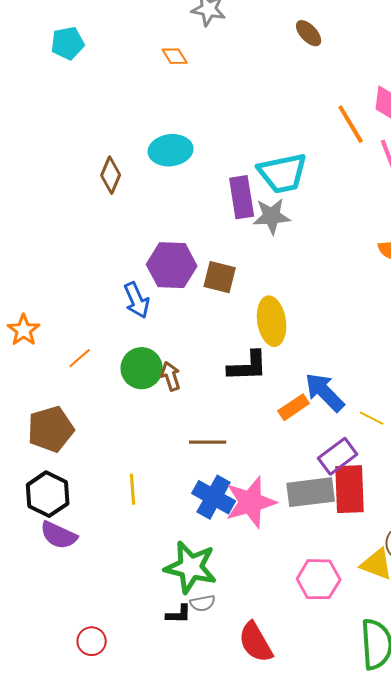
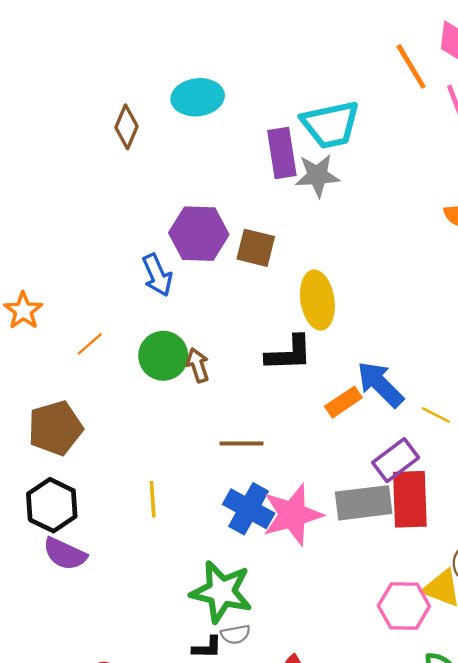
pink hexagon: (319, 579) -> (404, 606), moved

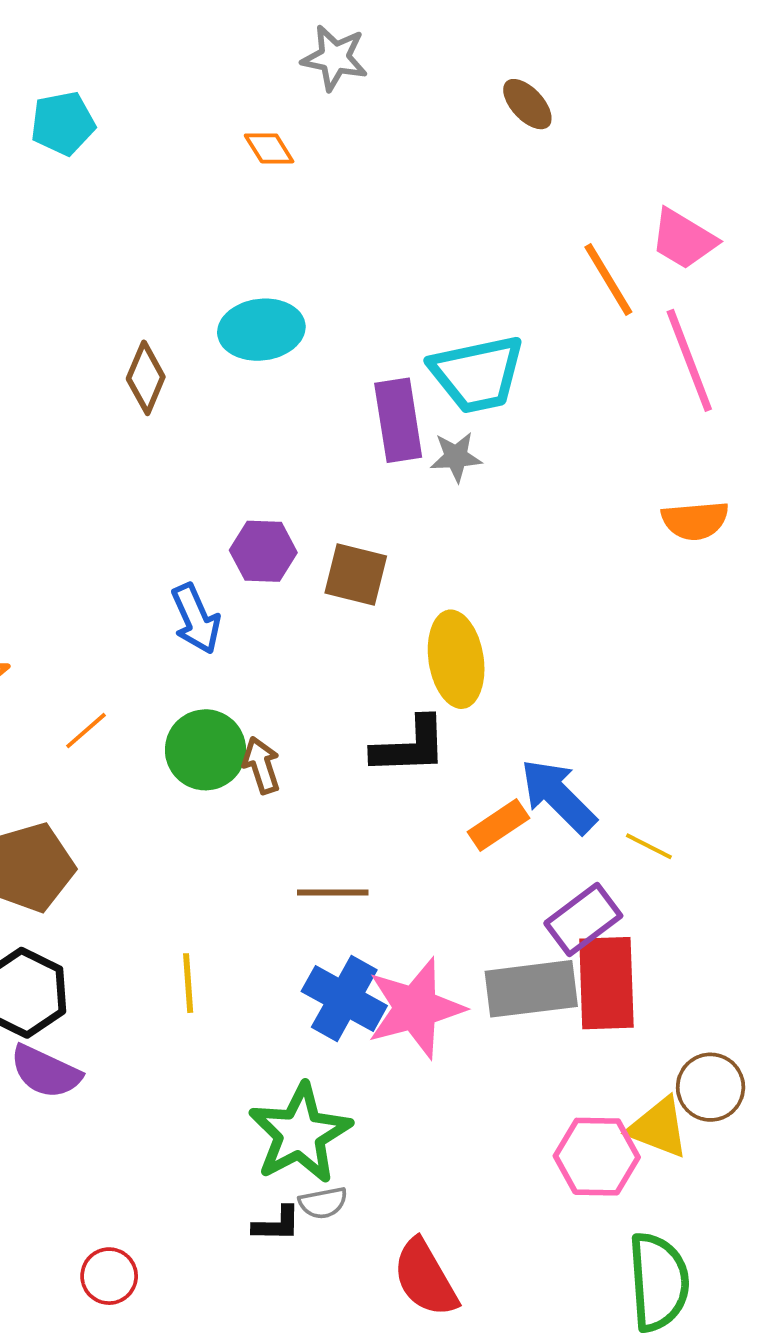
gray star: (317, 176) -> (456, 457), size x0.7
purple hexagon: (199, 234) -> (263, 551), size x0.7
green star: (221, 592) -> (300, 1133), turned 30

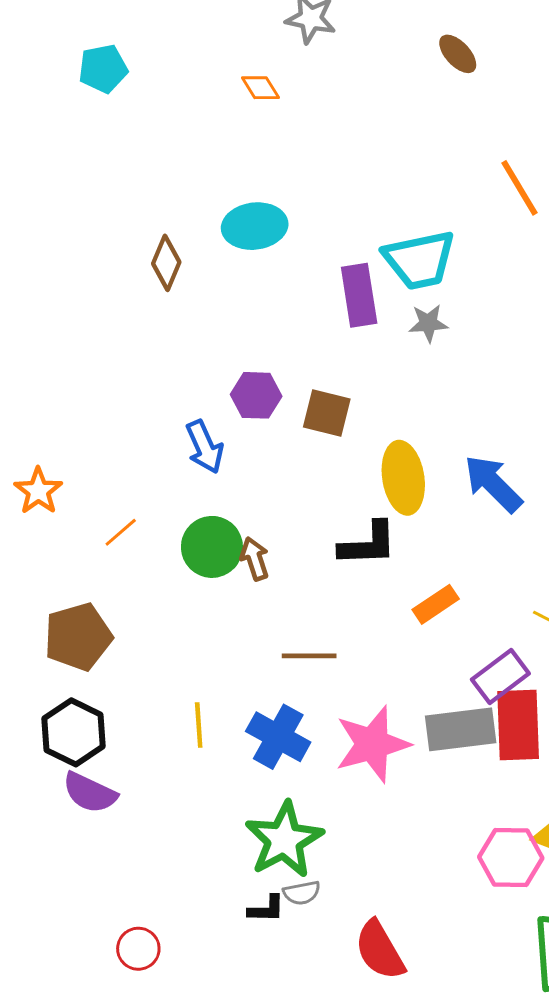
gray star: (456, 457) -> (428, 323), moved
blue arrow: (558, 796) -> (493, 484), moved
blue cross: (344, 998) -> (278, 737), moved

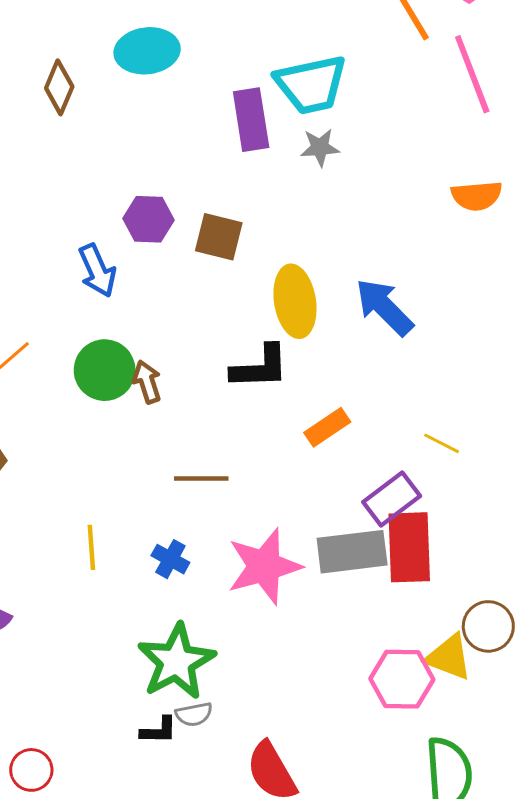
blue cross: (278, 737) -> (170, 559), size x0.6

